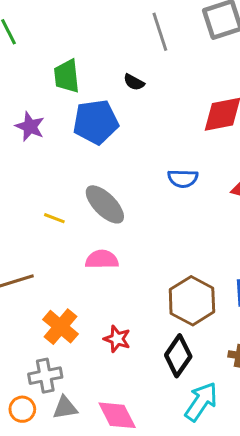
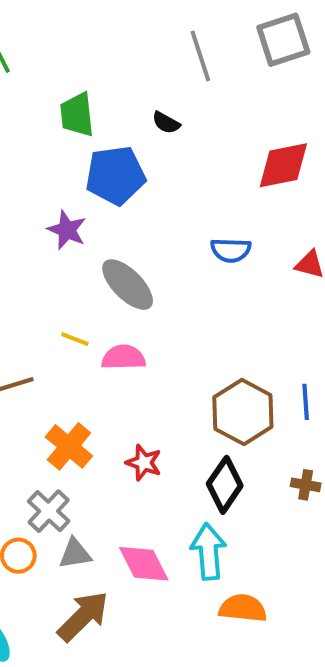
purple star: (30, 127) -> (67, 230), moved
yellow line: (54, 218) -> (75, 339), moved
gray cross: (45, 376) -> (49, 511), turned -36
cyan arrow: (201, 402) -> (209, 552), moved, turned -39

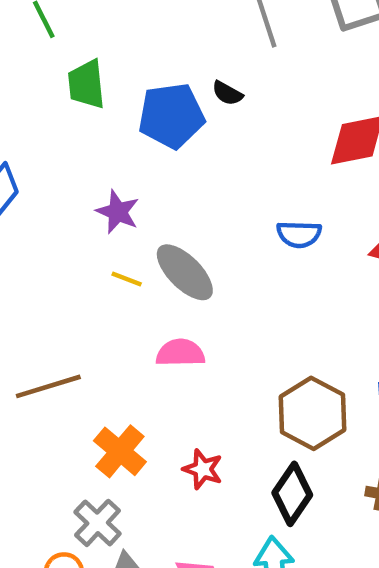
green trapezoid: (77, 115) -> (86, 84), moved
blue pentagon: (115, 175) -> (171, 116), moved
yellow line: (75, 339) -> (127, 279), moved

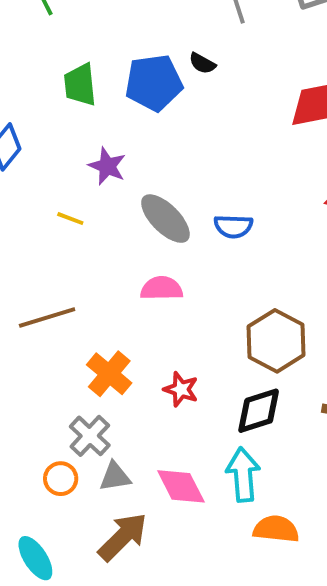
green trapezoid: (86, 84) -> (80, 85), moved
blue semicircle: (299, 234) -> (233, 226), moved
yellow line: (127, 279) -> (70, 219), moved
black diamond: (292, 494) -> (259, 411), turned 38

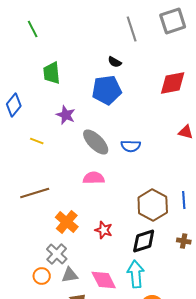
blue pentagon: (154, 83) -> (107, 90), moved
yellow line: (70, 219) -> (37, 141), moved

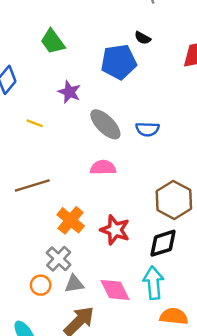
black semicircle: (115, 62) -> (143, 38), moved
green trapezoid: (52, 73) -> (53, 42), turned -30
red star: (104, 230) -> (115, 230), size x1.4

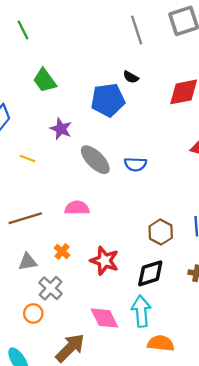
pink semicircle: (103, 168) -> (77, 208), moved
brown hexagon: (174, 200) -> (161, 232), size x0.7
orange cross: (71, 220) -> (62, 251), size x0.6
gray triangle: (74, 284) -> (28, 262), moved

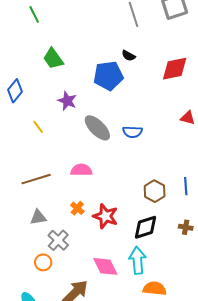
yellow line: (28, 159) -> (38, 127), turned 32
orange cross: (62, 251) -> (77, 208), moved

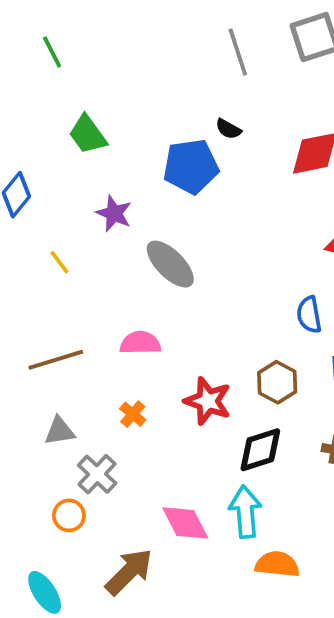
blue semicircle: (132, 132) -> (309, 315), moved, turned 78
red star: (105, 216) -> (208, 401), moved

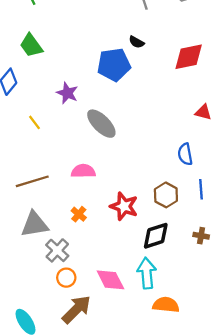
green trapezoid: (88, 135) -> (31, 45), moved
gray triangle: (60, 431) -> (35, 224), size x1.5
orange circle: (69, 515) -> (66, 278), moved

